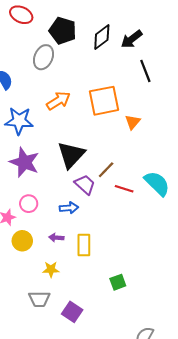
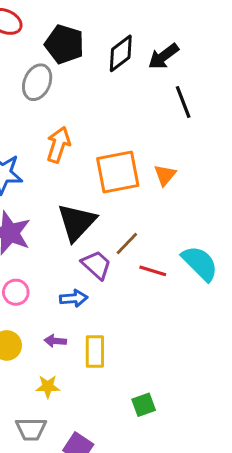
orange arrow: (58, 101) -> (58, 145), turned -40
orange square: (104, 101) -> (118, 172), moved

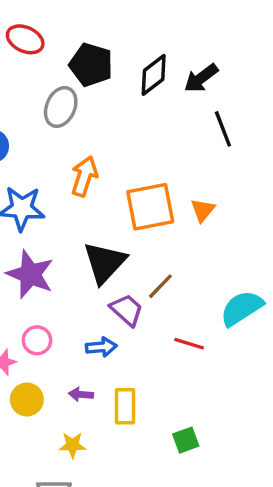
cyan semicircle: (200, 263) -> (242, 308), turned -78
red line: (153, 271) -> (189, 344), moved
green square: (144, 405) -> (186, 440), moved

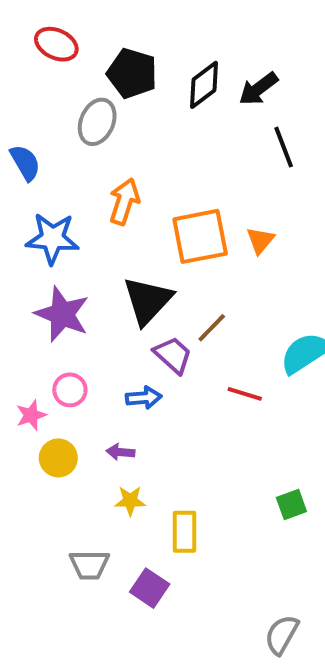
yellow rectangle: (125, 406) -> (185, 532), moved
green square: (186, 440) -> (291, 505), moved
yellow star: (73, 445) -> (130, 501), moved

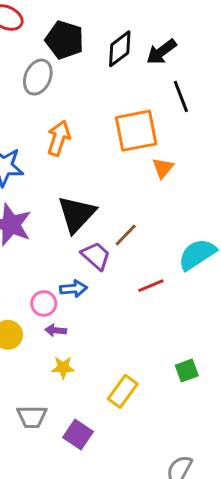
orange square: (200, 236) -> (136, 131), moved
pink circle: (70, 390) -> (44, 303), moved
red line: (245, 394) -> (151, 286), turned -40
yellow rectangle: (185, 532) -> (123, 391), moved, turned 36

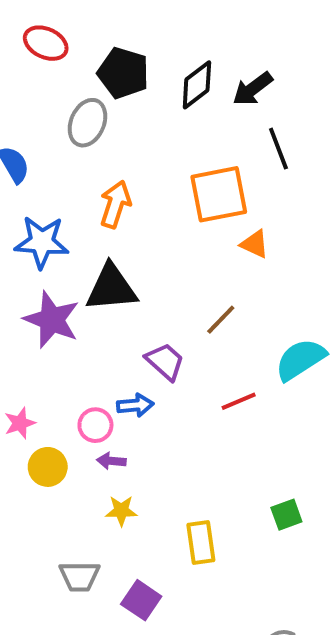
orange triangle: (163, 168) -> (255, 244), turned -45
black triangle: (77, 214) -> (111, 288), moved, turned 42
brown line: (126, 235) -> (221, 320), moved
yellow rectangle: (123, 391) -> (201, 543), turned -44

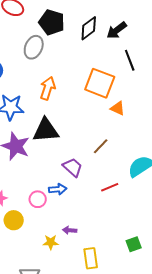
orange square: (219, 194) -> (100, 83), turned 32
purple arrow: (111, 461) -> (70, 230), moved

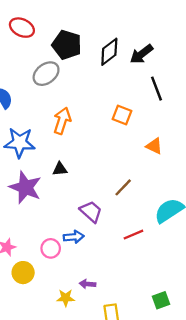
gray ellipse: (34, 47) -> (46, 74), turned 30
orange square: (100, 83) -> (122, 115), size x0.6
orange triangle: (118, 108) -> (154, 146), moved
black triangle: (46, 130) -> (60, 169), size x0.5

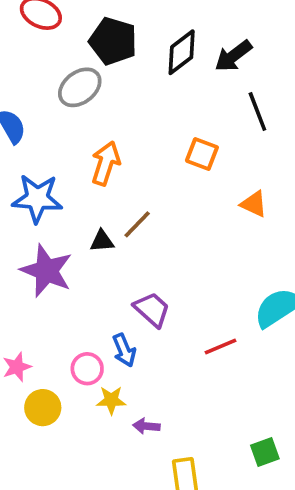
brown line: (123, 187) -> (137, 224), moved
blue arrow: (74, 237) -> (124, 350), turned 72
yellow star: (66, 298) -> (111, 400), moved

